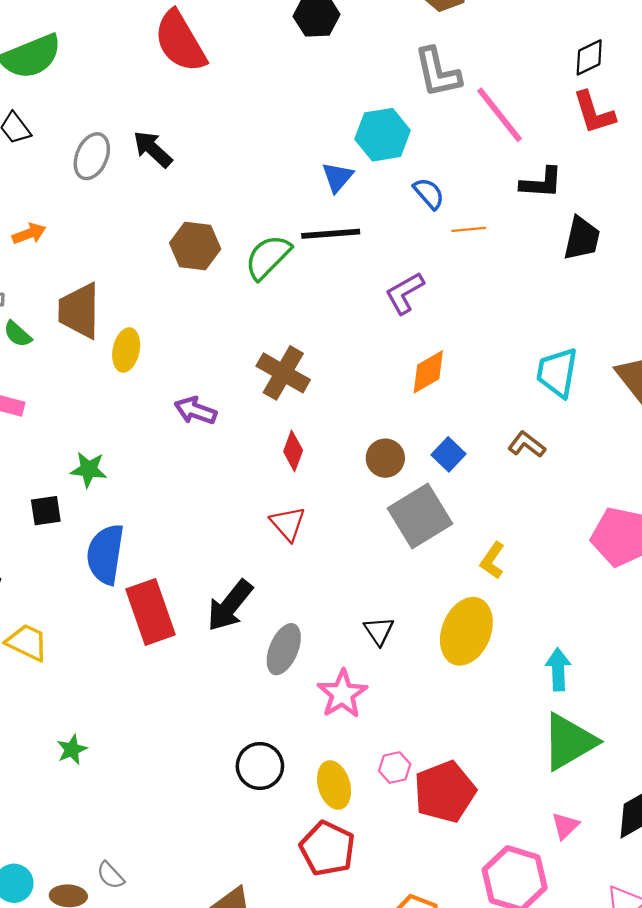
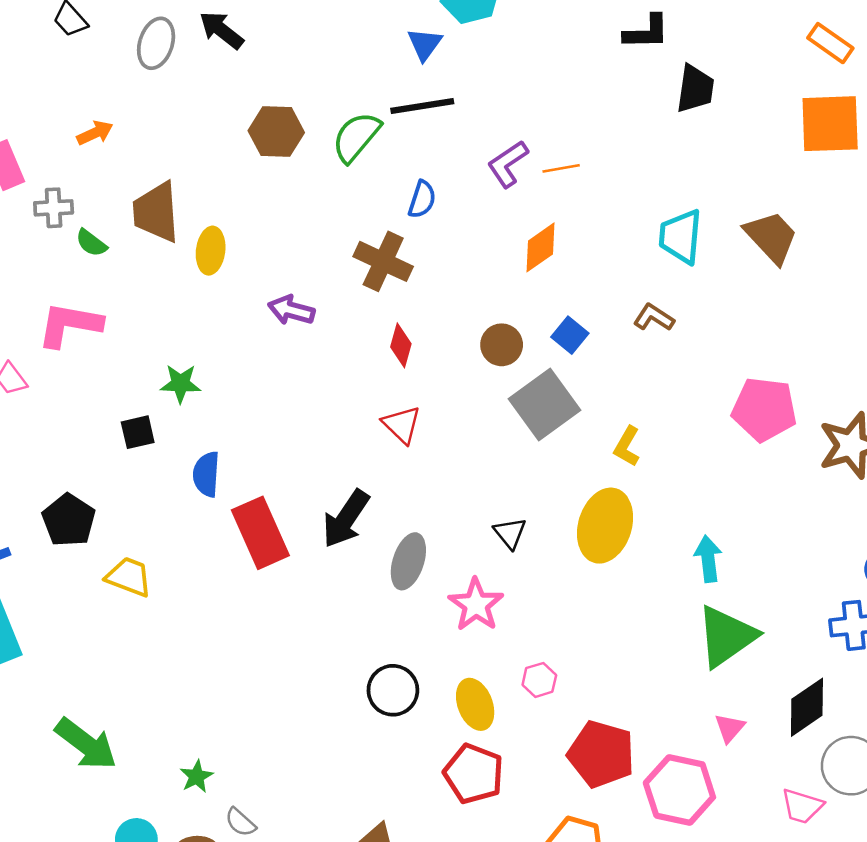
blue semicircle: (429, 193) -> (422, 199), moved, turned 64
orange line: (469, 229) -> (561, 168), moved
blue semicircle: (105, 554) -> (206, 474), size x0.7
green star: (72, 750) -> (197, 776), moved
red pentagon: (445, 792) -> (601, 754), moved, turned -30

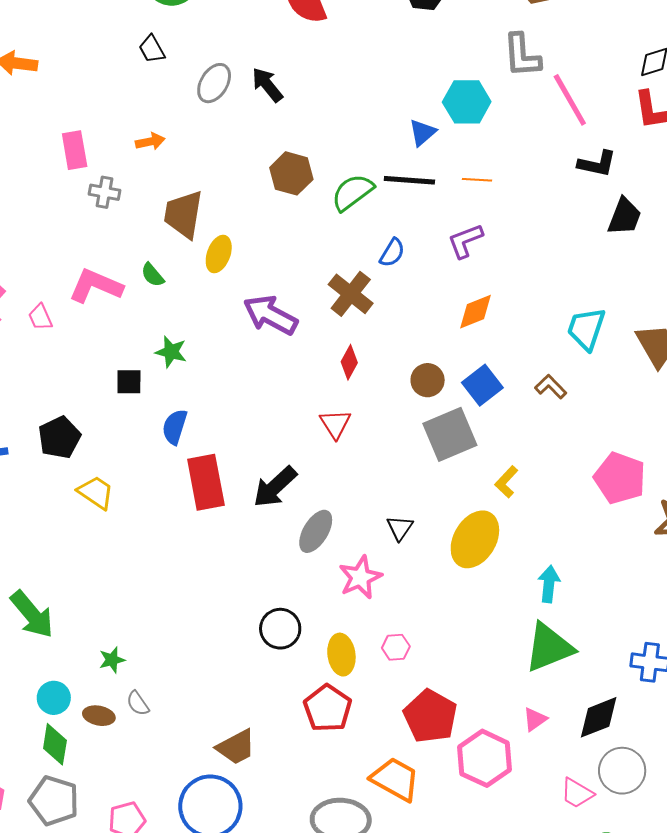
orange line: (561, 168) -> (477, 180), moved
green semicircle: (91, 243) -> (153, 275), moved
purple arrow: (291, 310) -> (270, 315), size x1.5
blue square: (570, 335) -> (482, 385), size x1.4

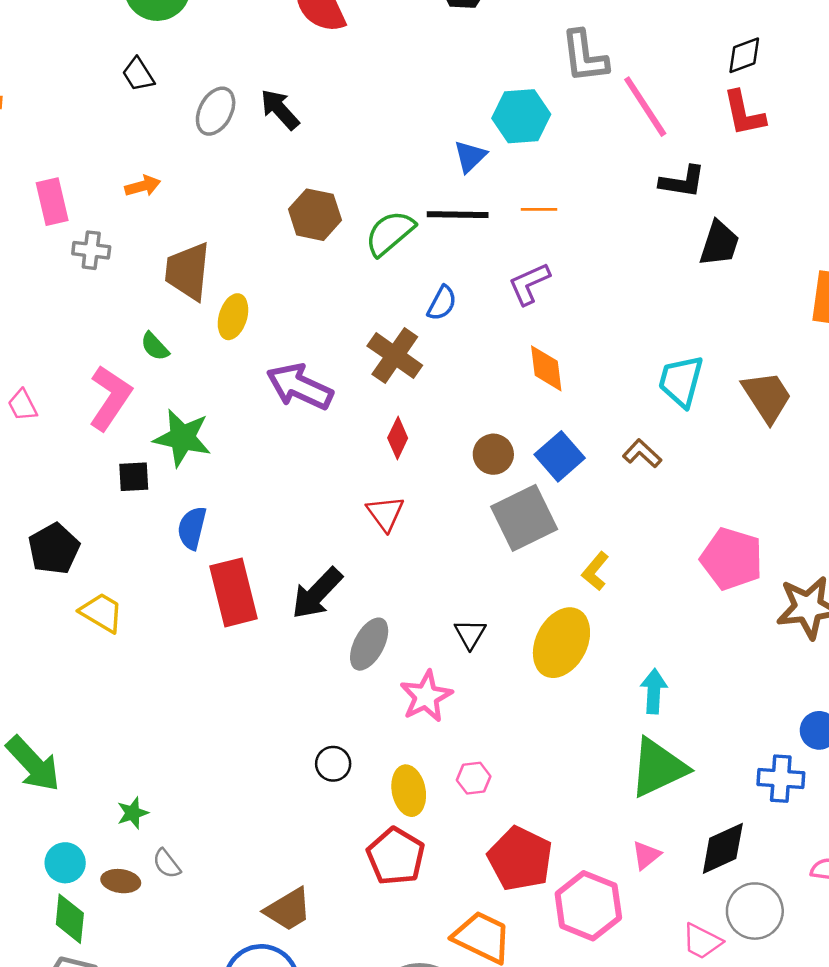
pink L-shape: (96, 286) -> (110, 398), moved, turned 104
orange diamond: (475, 312) -> (546, 368), turned -72
green star: (171, 352) -> (182, 438), size x1.5
black circle: (280, 629) -> (333, 764), size x0.7

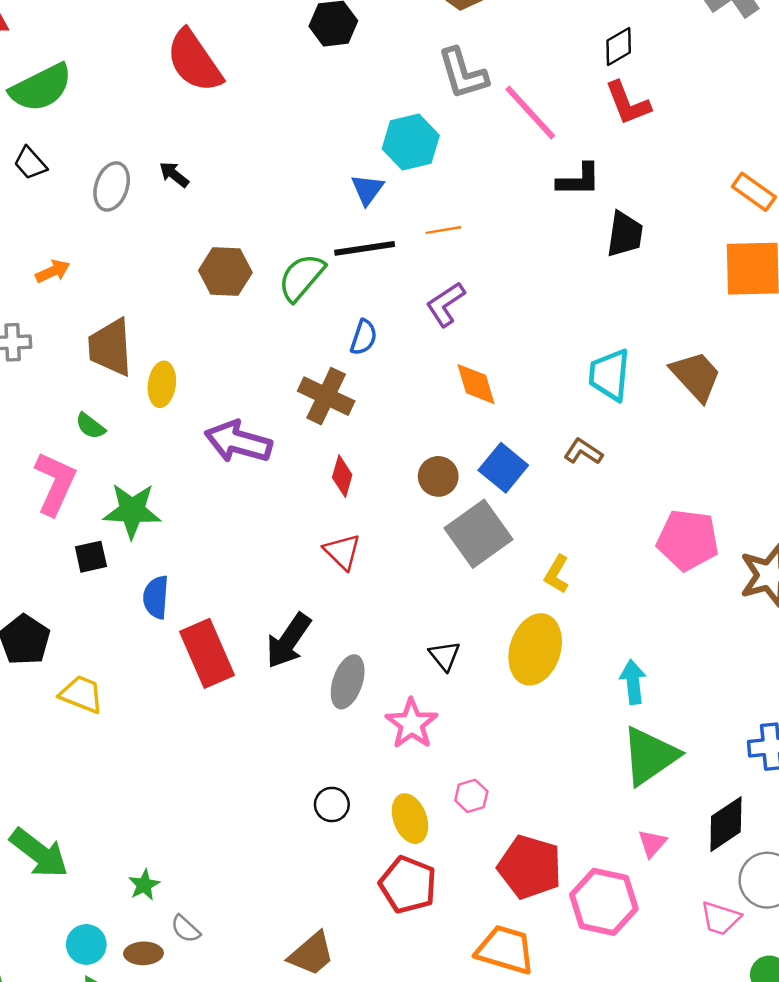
black arrow: (280, 109) -> (174, 174), size x0.7

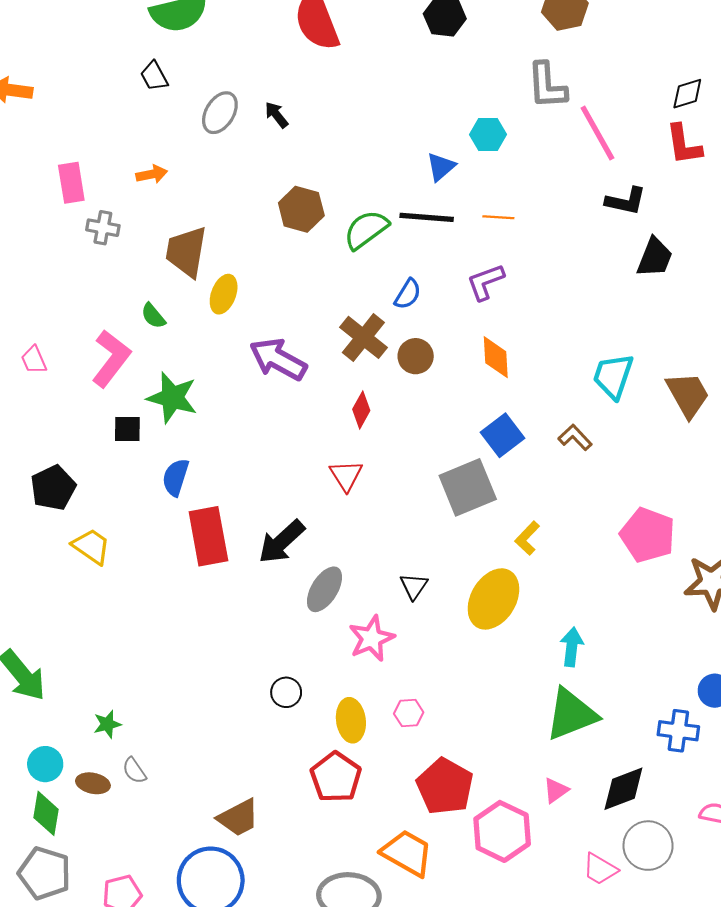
cyan hexagon: (411, 142) -> (488, 134), size x0.7
brown circle: (438, 476) -> (416, 356), moved

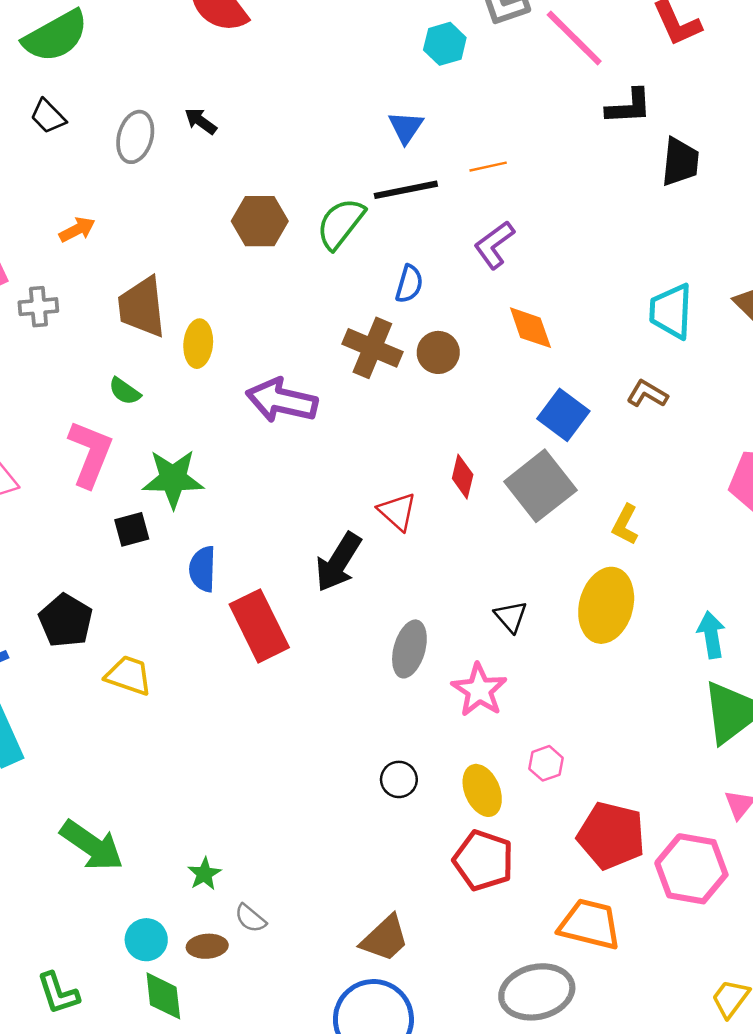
cyan hexagon: (488, 134) -> (445, 44), moved
red diamond: (361, 410) -> (463, 477), moved
black arrow: (282, 542) -> (338, 562), moved

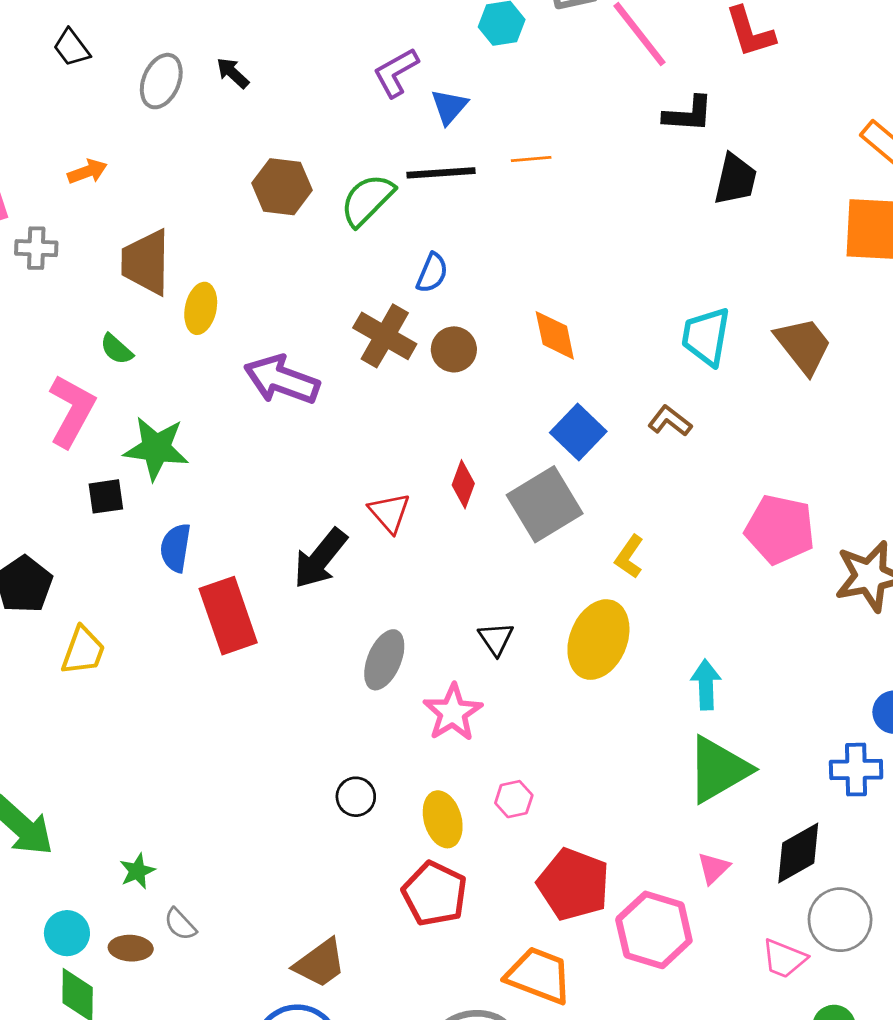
purple L-shape: (494, 245) -> (396, 73), moved
yellow trapezoid: (129, 675) -> (83, 651), turned 84

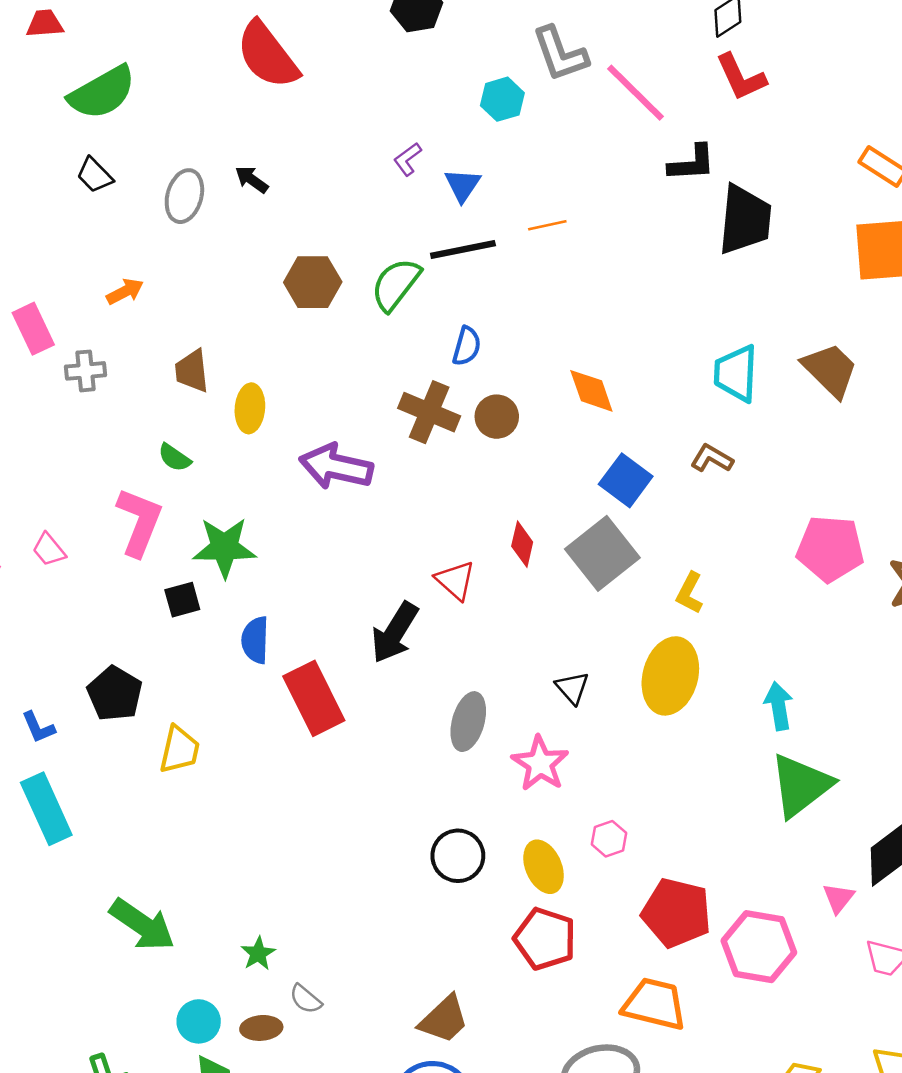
purple L-shape: (396, 73) -> (408, 159), size x0.7
black trapezoid: (735, 179) -> (745, 220), size x1.4
brown trapezoid: (146, 262) -> (192, 371), size x0.7
black circle: (356, 797) -> (458, 856), size x1.4
pink triangle: (714, 868) -> (838, 898), moved

